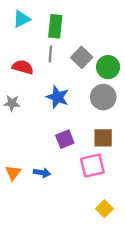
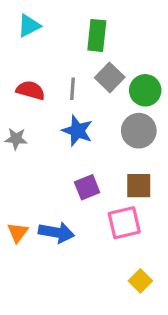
green rectangle: (55, 26) -> (97, 35), moved
gray line: (50, 54) -> (73, 89), moved
blue arrow: (42, 173) -> (56, 232), size x1.5

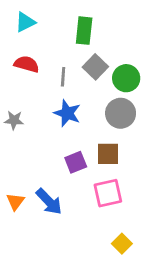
red semicircle: (31, 90) -> (27, 64), moved
brown square: (139, 186) -> (108, 154), moved
blue arrow: (56, 232) -> (49, 202), turned 36

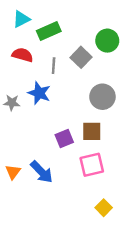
green rectangle: (84, 31) -> (49, 31), moved, turned 60
green circle: (126, 78) -> (107, 41), moved
blue star: (67, 113) -> (39, 93), moved

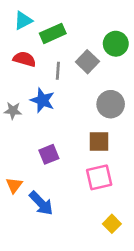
purple square: (64, 138) -> (49, 154), moved
blue arrow: (42, 172) -> (41, 203), moved

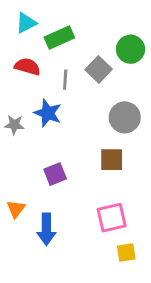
pink square: (99, 177) -> (112, 218), moved
blue arrow: (41, 203) -> (46, 229), turned 44
yellow square: (112, 224) -> (126, 252), turned 36

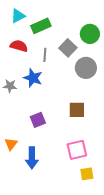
gray circle: (125, 117) -> (86, 68), moved

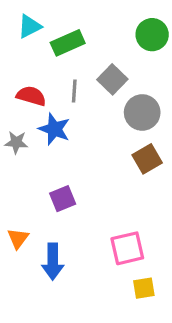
green circle: (90, 34) -> (152, 35), moved
red semicircle: (19, 46) -> (31, 96), moved
brown square: (77, 110) -> (147, 159), moved, turned -30

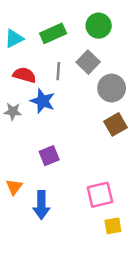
cyan triangle: (30, 26) -> (14, 39), moved
green circle: (152, 35) -> (99, 26), moved

